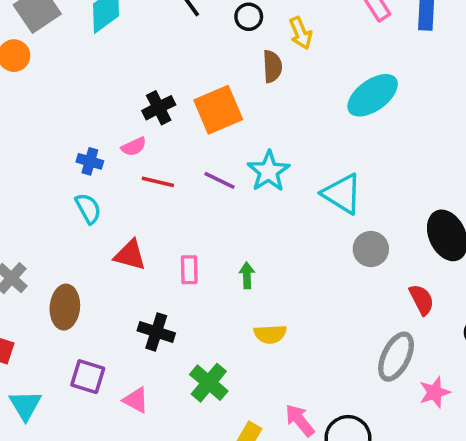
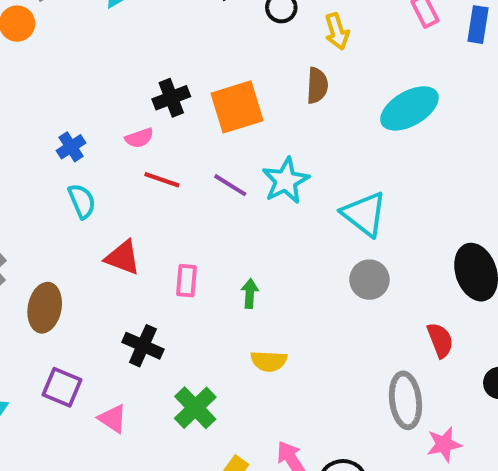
brown semicircle: (272, 66) -> (317, 86), moved
blue cross: (90, 161) -> (71, 147), moved, turned 35
gray circle: (371, 249) -> (369, 280), moved
gray ellipse: (396, 357) -> (405, 400), turned -39

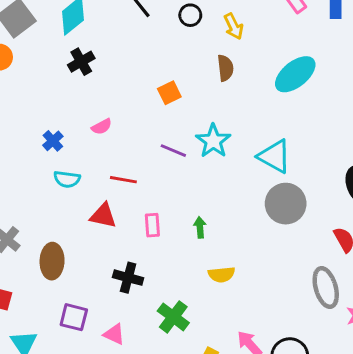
black cross: (171, 98) -> (81, 62), moved
orange square: (237, 107) -> (169, 93), size x0.6
red line: (162, 180) -> (123, 180), moved
cyan semicircle: (82, 201) -> (67, 179), turned 130
gray circle: (369, 280) -> (286, 204), size x1.4

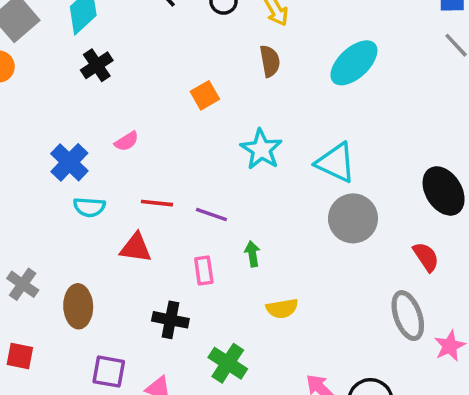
blue cross: (53, 141) -> (69, 162), size x1.5
purple line: (173, 151) -> (211, 214), moved
pink rectangle: (152, 225) -> (204, 271), moved

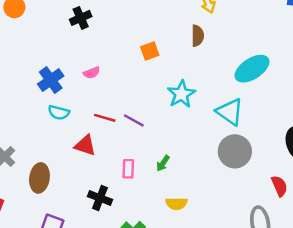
cyan ellipse: (354, 63) -> (252, 69), moved
purple line: (211, 214) -> (134, 120), moved
green arrow: (252, 254) -> (163, 163), turned -147

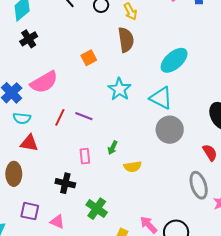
brown semicircle: (198, 36) -> (126, 40), size x1.4
pink semicircle: (92, 73) -> (44, 82), size x2.0
red line: (105, 118) -> (60, 117), turned -72
red triangle: (85, 145) -> (29, 143), moved
yellow semicircle: (176, 204) -> (133, 167), moved

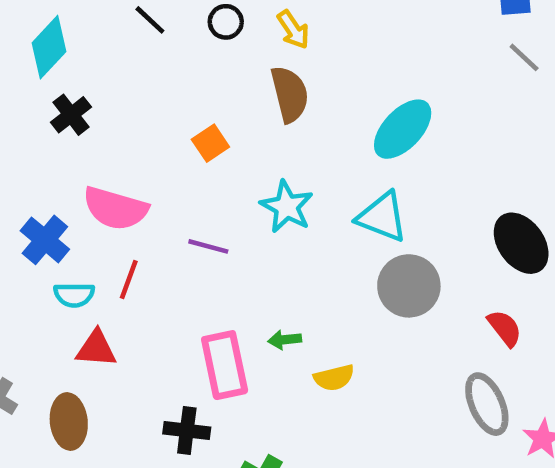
pink semicircle: (44, 82) -> (115, 208), turned 52
purple line: (84, 116) -> (208, 246), moved
red line: (60, 117) -> (129, 279), moved
green arrow: (113, 148) -> (285, 340), turned 64
pink rectangle: (85, 156) -> (225, 365), size x1.8

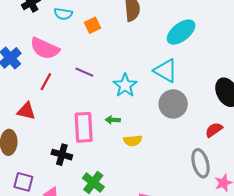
cyan star: (287, 207) -> (125, 85), moved
cyan semicircle: (74, 295) -> (63, 14), moved
red semicircle: (505, 328) -> (214, 130), turned -96

